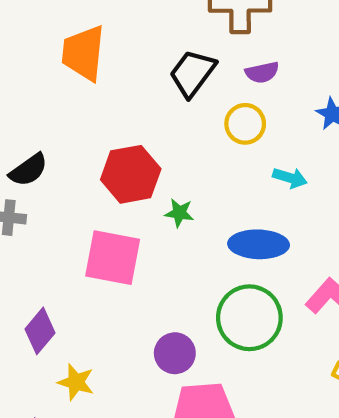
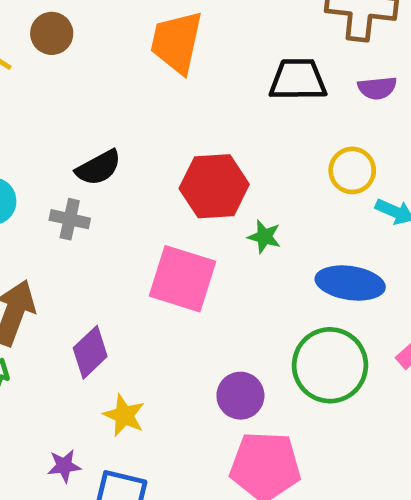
black trapezoid: (192, 73) -> (298, 80), turned 46
yellow circle: (245, 124) -> (352, 170), moved

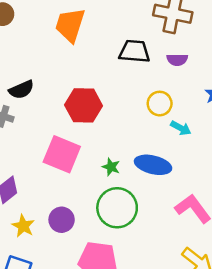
green star: (264, 237) -> (111, 167), moved
green circle: (330, 365) -> (117, 208), moved
purple circle: (240, 396) -> (62, 220), moved

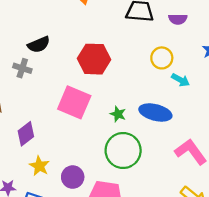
purple circle: (62, 220) -> (73, 177), moved

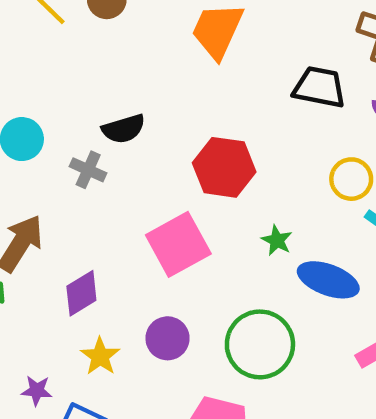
pink square: (74, 102) -> (178, 244), turned 32
green star: (118, 114) -> (277, 240), moved
purple circle: (73, 177) -> (168, 338), moved

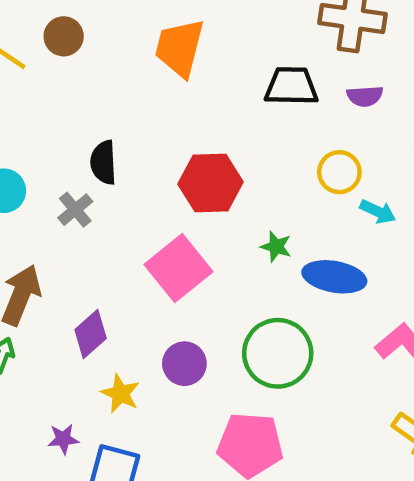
black semicircle: (124, 129) -> (103, 162), turned 114
gray cross: (88, 170) -> (75, 210), turned 36

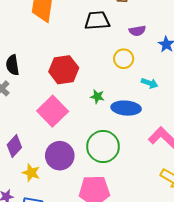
purple semicircle: (365, 96) -> (137, 31), moved
cyan arrow: (378, 212) -> (150, 83), moved
purple circle: (184, 364) -> (60, 156), size x1.4

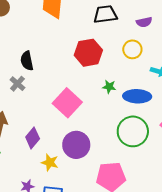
red hexagon: (64, 70) -> (88, 53), moved
green circle: (103, 147) -> (133, 131), moved

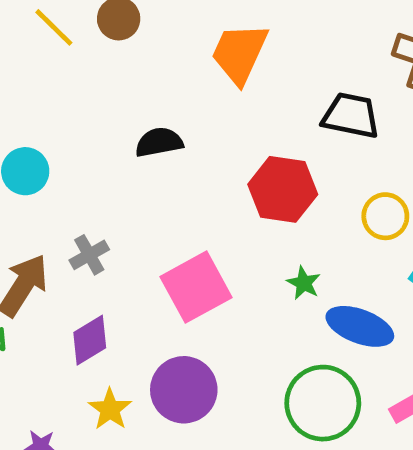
black semicircle: (27, 61) -> (159, 142), moved, turned 72
gray cross: (17, 84) -> (89, 255), moved

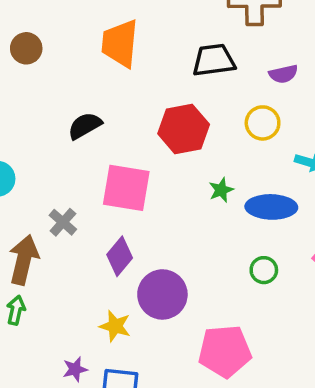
green star: (304, 283) -> (221, 190), turned -30
pink square: (196, 287) -> (126, 188), moved, turned -33
purple diamond: (90, 340) -> (120, 256), moved
green circle: (323, 403) -> (264, 270), size x0.5

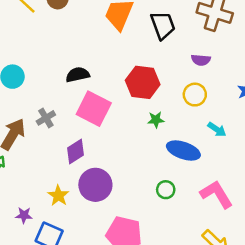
black trapezoid: (214, 60) -> (163, 25), moved, turned 60
purple semicircle: (283, 74) -> (201, 60), moved
black semicircle: (85, 126) -> (78, 75), moved
green star: (221, 190) -> (156, 120), moved

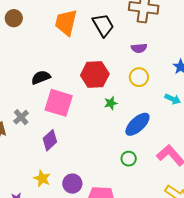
cyan arrow: (217, 129) -> (173, 99), moved
blue ellipse: (183, 151) -> (137, 124), turned -52
purple circle: (95, 185) -> (72, 184), moved, size x0.7

